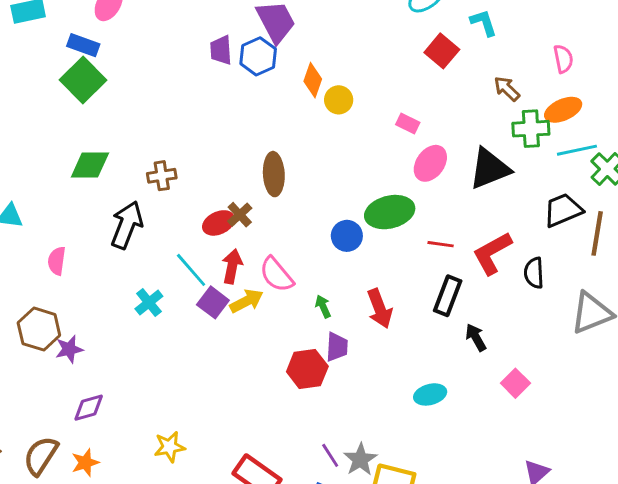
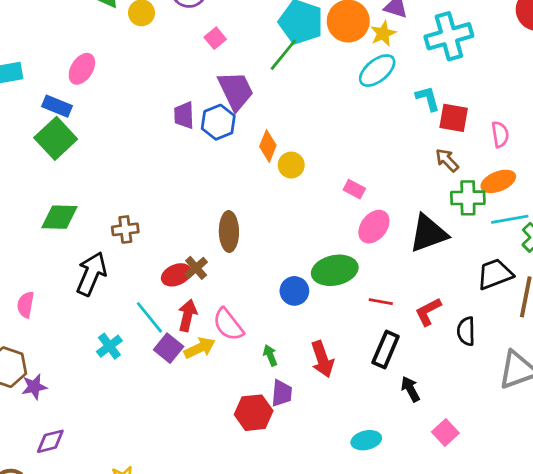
red square: (442, 51) -> (454, 118), moved, turned -32
red L-shape: (492, 253) -> (428, 312), size x0.7

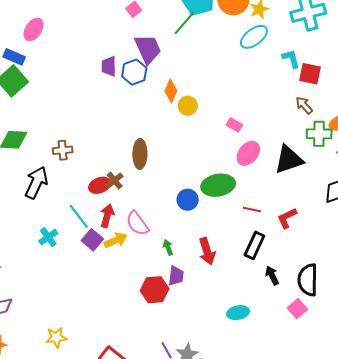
black semicircle: (466, 331) -> (308, 280), moved, size x1.5

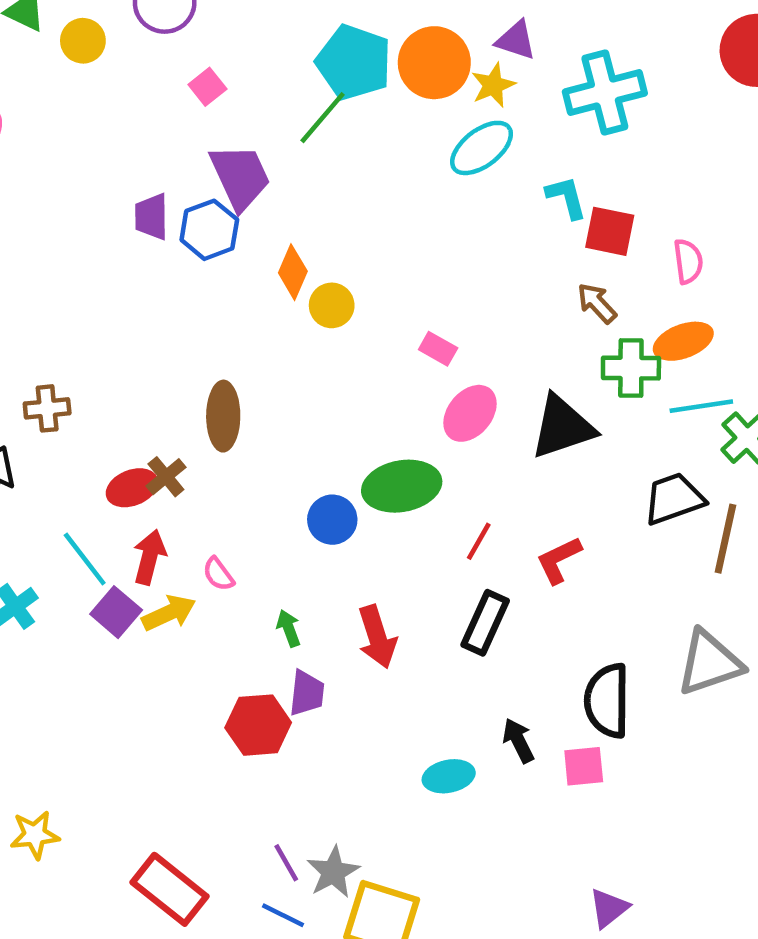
red line: (252, 210) -> (479, 541), turned -72
pink semicircle: (137, 223) -> (218, 574), size x0.6
black arrow: (272, 275) -> (518, 741), moved
pink square: (297, 309) -> (584, 766), turned 36

